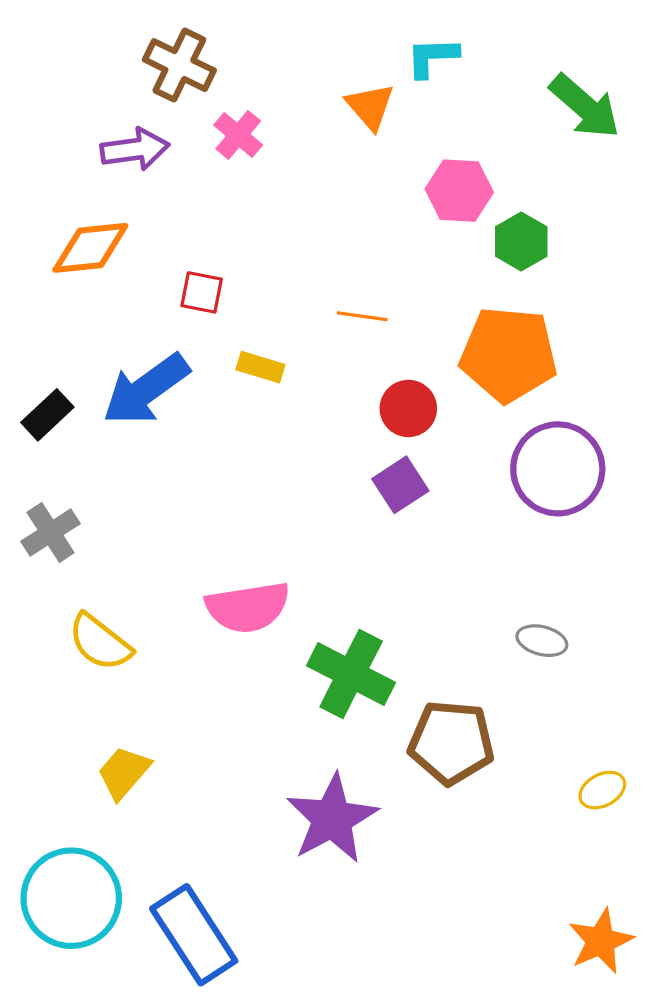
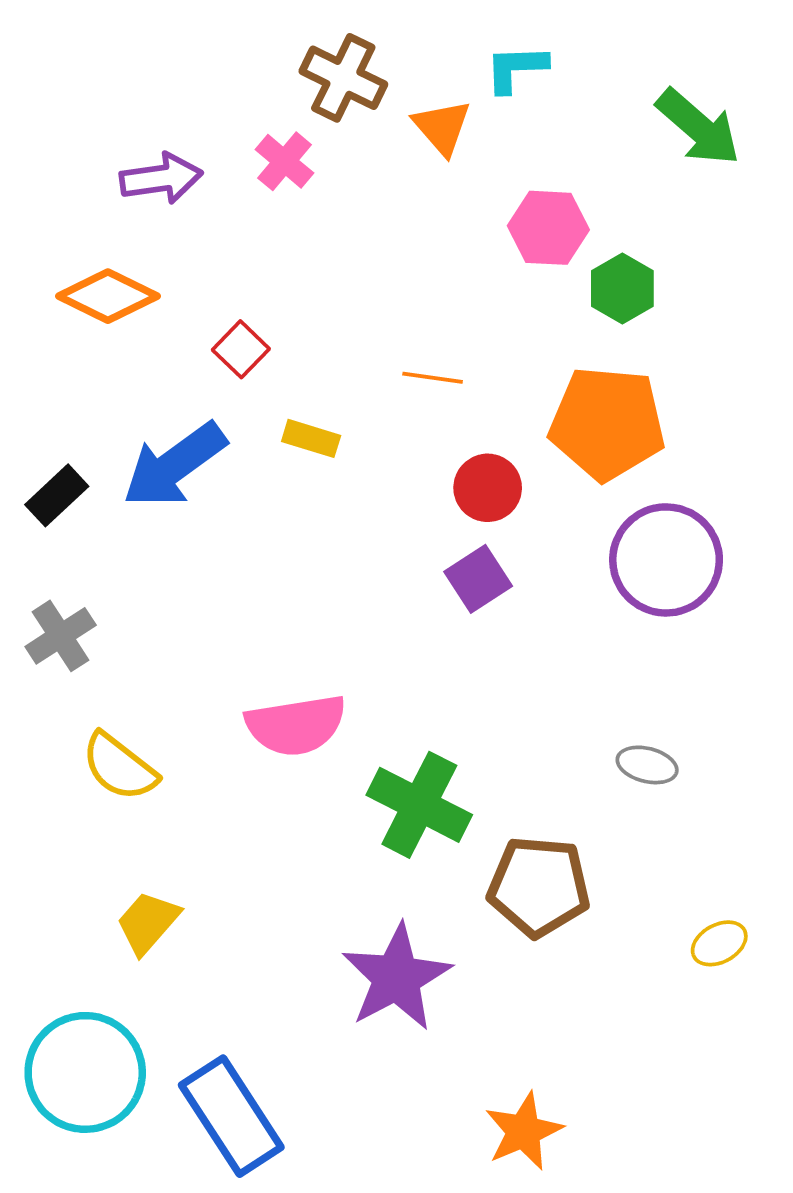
brown cross: (179, 65) -> (343, 78), moved
orange diamond: (90, 248) -> (108, 296), turned 32
red square: (202, 292) -> (241, 349), turned 33
orange star: (601, 941) -> (524, 1131), moved

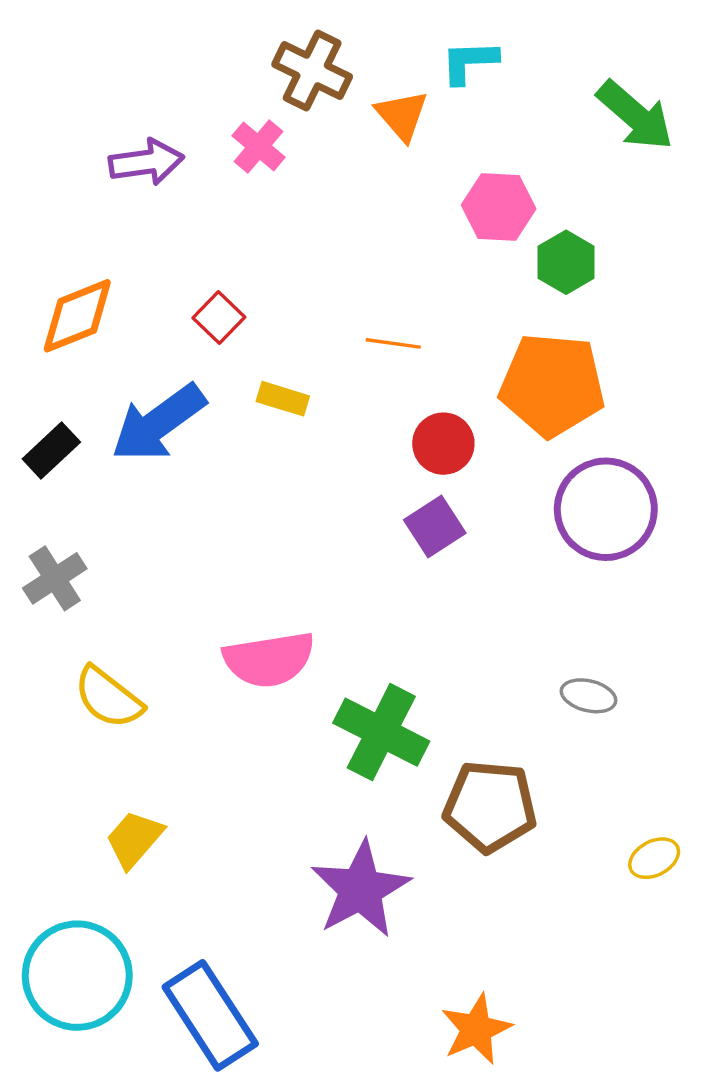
orange diamond: (108, 296) -> (77, 316), moved, turned -48

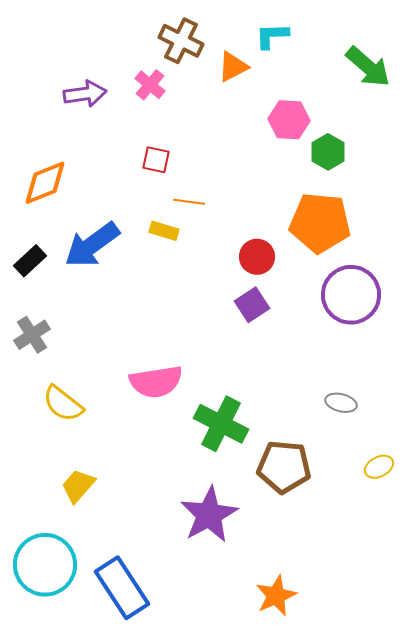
orange triangle: (402, 115) -> (233, 67), turned 44
red square: (219, 318) -> (156, 160), moved, turned -32
orange line: (393, 343) -> (189, 202), moved
yellow ellipse: (654, 858) -> (379, 467), moved

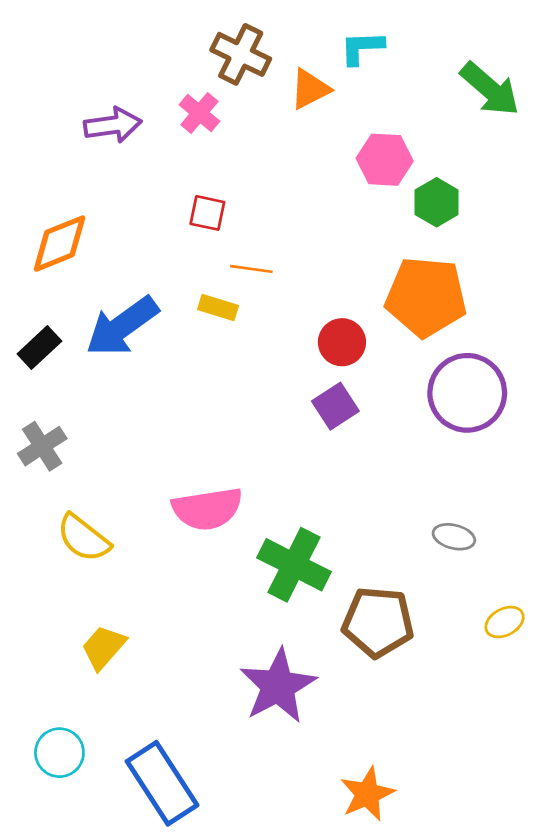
cyan circle: (45, 565) -> (59, 753), size x0.6

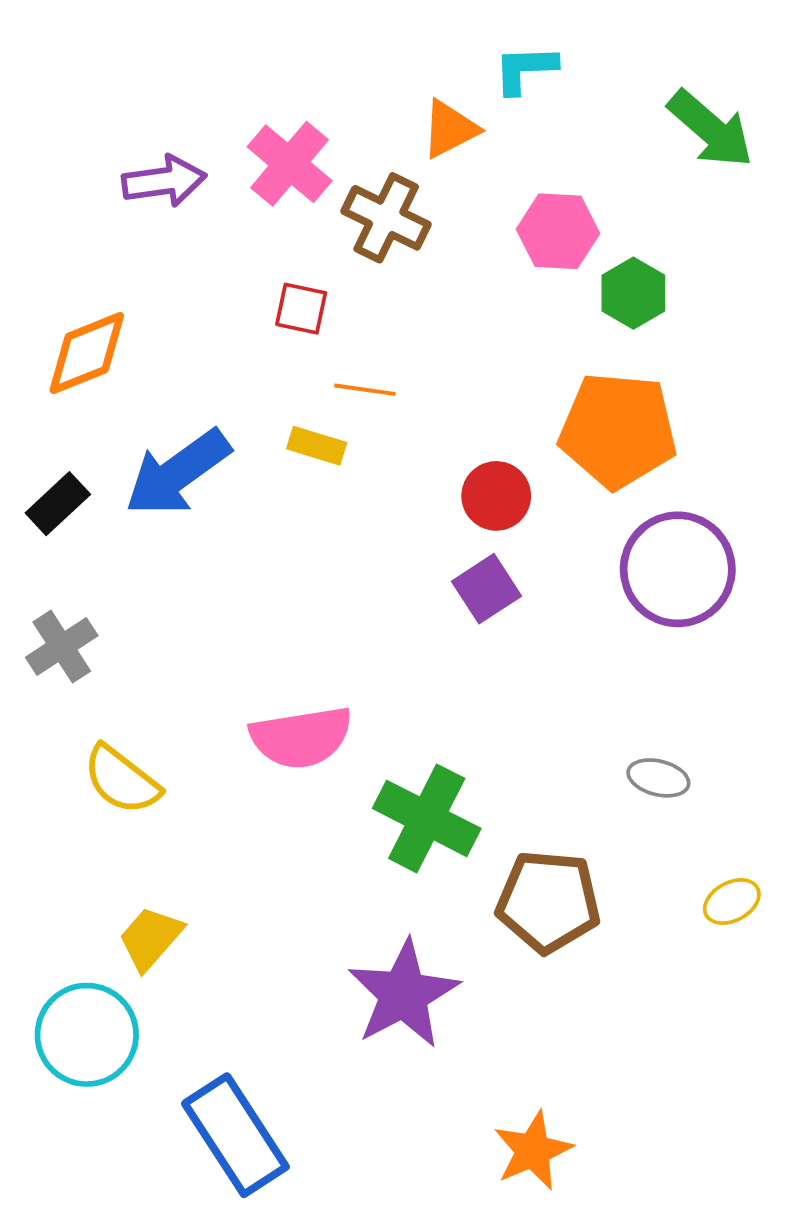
brown cross: (241, 54) -> (386, 218), moved
pink cross: (199, 113) -> (290, 164), size x1.4
cyan circle: (59, 753) -> (87, 1035), moved, size x1.4

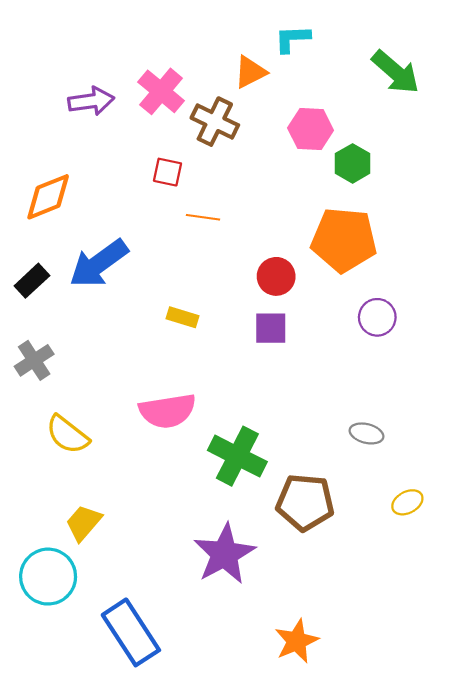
yellow rectangle: (317, 446) -> (183, 317), moved
purple circle: (678, 569) -> (377, 317), size x0.6
purple square: (487, 589) -> (271, 328), turned 33

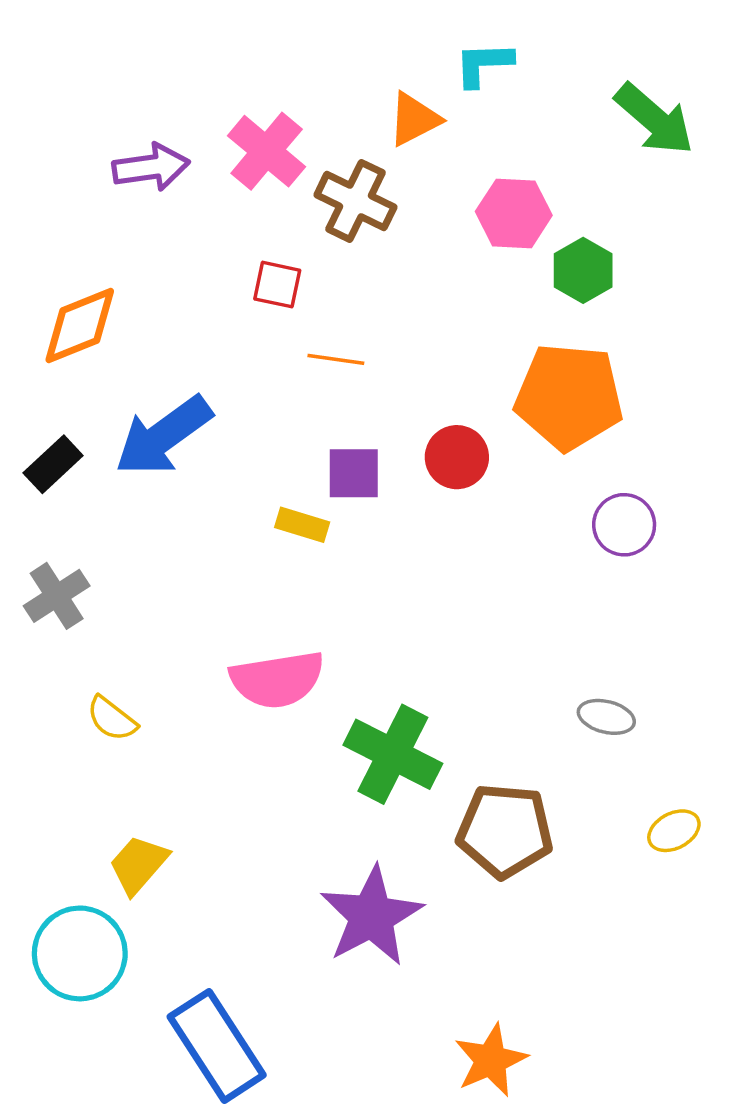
purple square: (271, 328) -> (354, 473), moved
yellow semicircle: (67, 435) -> (112, 719), size x0.7

